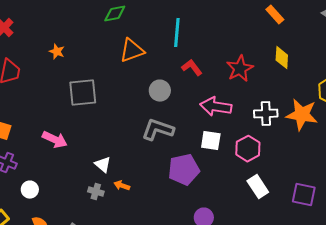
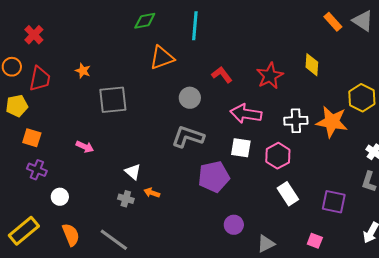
orange rectangle: (275, 15) -> (333, 22), moved
cyan line: (177, 33) -> (195, 26), moved
orange star: (57, 52) -> (83, 71), moved
pink arrow: (55, 140) -> (85, 147), size x0.7

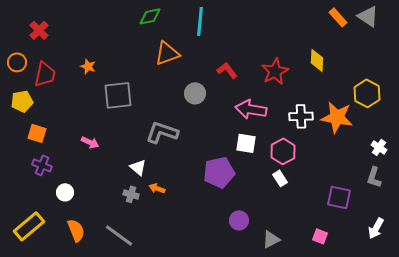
gray L-shape: (188, 137) -> (162, 132), moved
white rectangle: (288, 194) -> (280, 178), moved, size x0.7

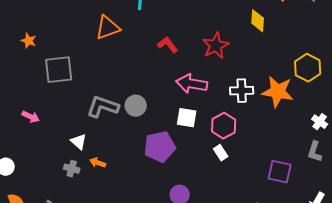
yellow diamond: (317, 60) -> (258, 21), moved
gray circle: (195, 93) -> (136, 106), moved

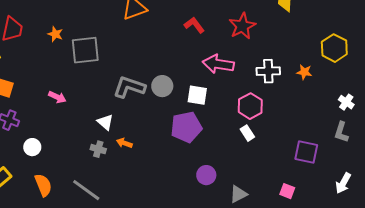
orange star: (29, 41) -> (55, 34), moved
orange star: (278, 92) -> (304, 72), size x0.5
white square: (187, 118) -> (197, 95), moved

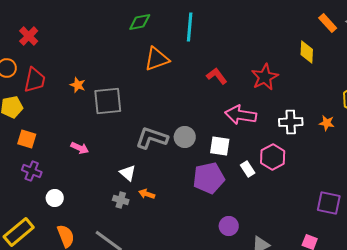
white rectangle: (247, 133) -> (248, 169), moved

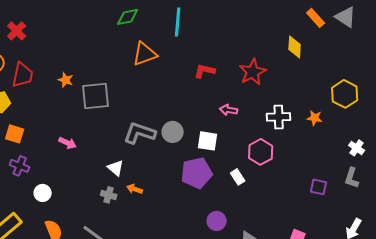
red L-shape: (217, 76) -> (205, 71), turned -40
pink arrow: (241, 115) -> (229, 110), size x0.6
white rectangle: (248, 169) -> (238, 177), moved
purple square: (329, 203) -> (319, 187), moved, size x0.7

